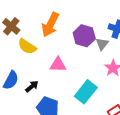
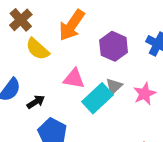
gray triangle: (102, 44) -> (114, 86), moved
cyan rectangle: (86, 92) -> (97, 98), moved

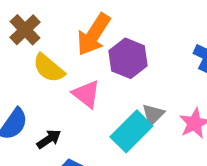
purple hexagon: (114, 46) -> (128, 58), moved
pink triangle: (74, 79) -> (86, 94), moved, turned 30

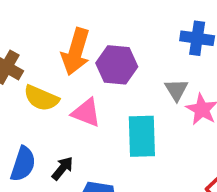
gray triangle: (153, 115) -> (176, 90), moved
cyan rectangle: (131, 131) -> (142, 136), turned -30

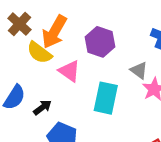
orange arrow: (76, 52) -> (54, 32), moved
gray triangle: (176, 90) -> (139, 70), turned -36

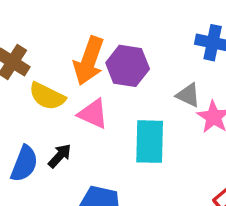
orange arrow: (54, 32) -> (89, 61), moved
black arrow: (42, 107) -> (60, 156), moved

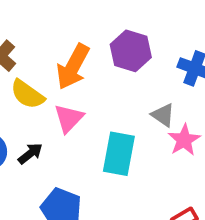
purple hexagon: (128, 66) -> (131, 51), moved
pink triangle: (93, 114) -> (69, 118), turned 40

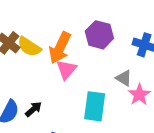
yellow semicircle: (27, 94) -> (29, 47), moved
pink triangle: (69, 118) -> (66, 69), moved

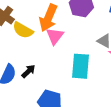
yellow semicircle: (29, 47) -> (23, 30), moved

